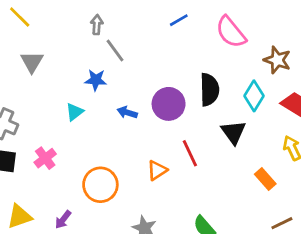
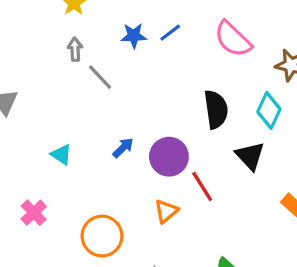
blue star: (96, 80) -> (134, 36), moved
purple circle: (169, 104) -> (169, 157), moved
cyan triangle: (75, 112) -> (61, 155), turned -42
blue arrow: (127, 112) -> (123, 148), turned 126

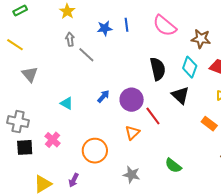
blue line: (170, 33) -> (127, 25), turned -56

